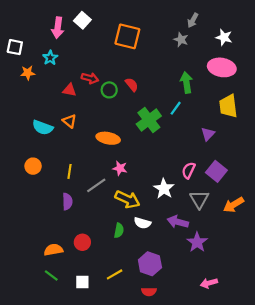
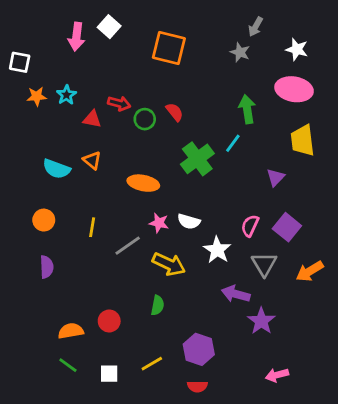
cyan star: (50, 58) -> (67, 95), moved
purple semicircle: (67, 202) -> (47, 267), moved
white semicircle: (142, 223) -> (189, 221), moved

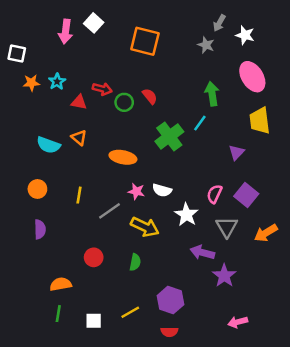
white star: (297, 49) -> (245, 35), moved
pink ellipse: (294, 89) -> (252, 77), turned 48
red circle: (109, 321) -> (94, 257), moved
green line: (68, 365) -> (58, 314), turned 63

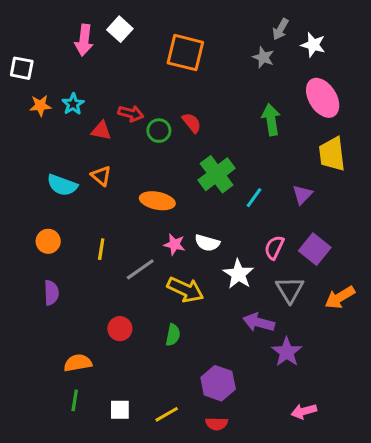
cyan line: (200, 123) -> (254, 198), moved
yellow line: (130, 312) -> (167, 414), moved

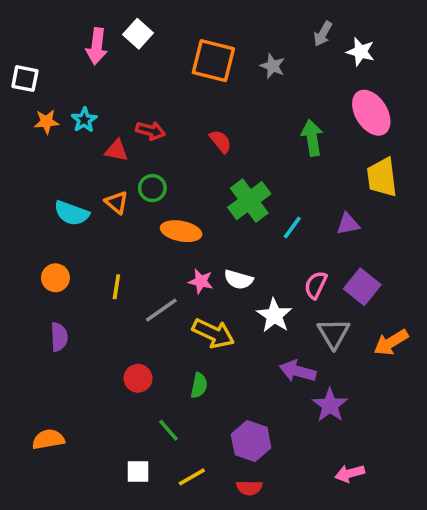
gray star: (263, 57) -> (273, 66), moved
green circle: (159, 131) -> (152, 188), moved
purple triangle: (302, 195) -> (348, 224), turned 35
orange semicircle: (78, 363) -> (48, 439), moved
green line: (75, 400) -> (168, 430), moved, turned -50

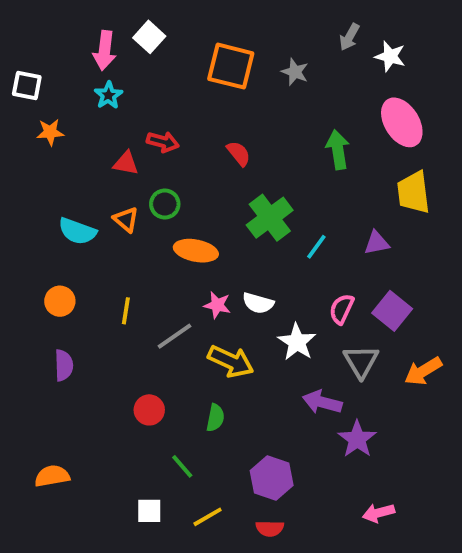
cyan star: (84, 120) -> (108, 95), moved

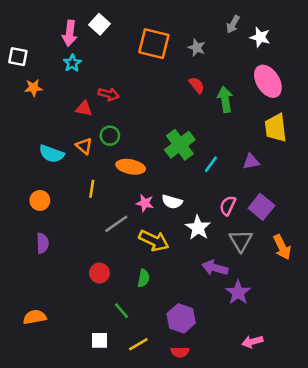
red semicircle: (239, 153) -> (197, 85), moved
yellow line: (126, 311) -> (92, 189), moved
orange arrow: (423, 371) -> (282, 247), turned -85

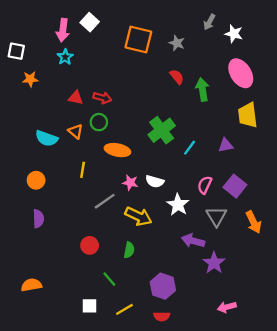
red arrow: (109, 94) -> (102, 98), moved

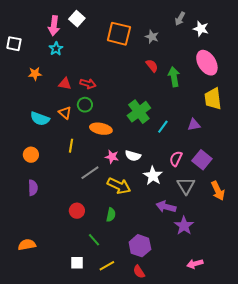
orange star: (30, 79) -> (35, 74), moved
red semicircle: (162, 316) -> (139, 272), turned 56

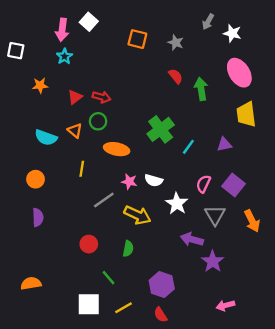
orange square: (119, 34) -> (137, 39), size x0.7
red triangle: (65, 84) -> (75, 97), turned -48
white square: (77, 263) -> (89, 304), size x1.5

